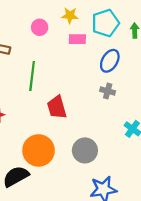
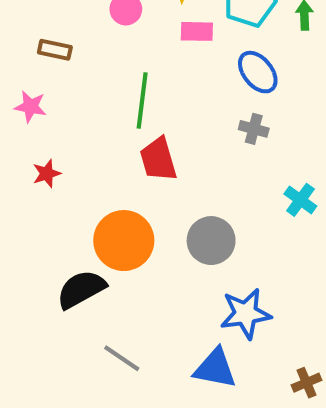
blue ellipse: (110, 61) -> (258, 72), turned -70
green line: (32, 76) -> (142, 100), moved

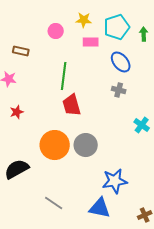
gray circle: (211, 241) -> (86, 145), moved
black semicircle: (81, 289) -> (17, 169), moved

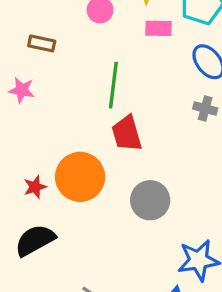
red star: (17, 112) -> (35, 187), moved
orange circle: (55, 145) -> (80, 177), moved

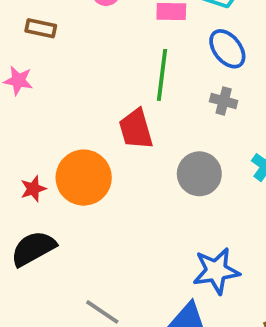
green line: (113, 85) -> (162, 75), moved
gray circle: (150, 200) -> (199, 174), moved

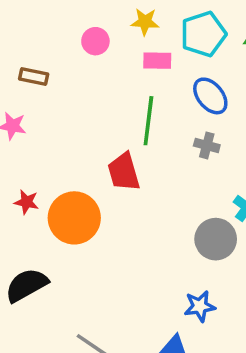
gray circle: (199, 174) -> (216, 239), moved
red star: (33, 189) -> (27, 202), moved, turned 30
blue star: (216, 271) -> (200, 306), size x0.7

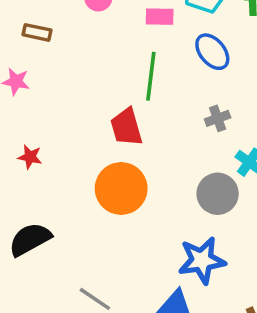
gray cross: (207, 145) -> (218, 118), moved, turned -35
orange circle: (74, 218) -> (121, 188), moved
blue star: (200, 306) -> (202, 260), size x1.5

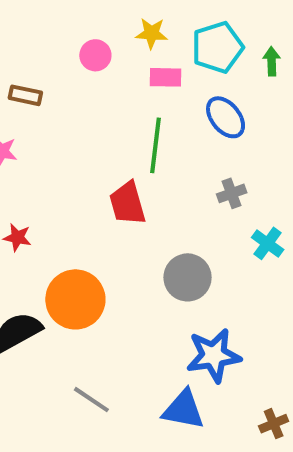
orange circle: (121, 188) -> (75, 299), moved
gray circle: (218, 194) -> (188, 277), moved

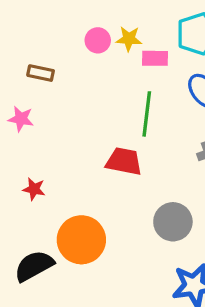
yellow star: (151, 33) -> (129, 39), moved
red trapezoid: (127, 203) -> (124, 161), turned 117

